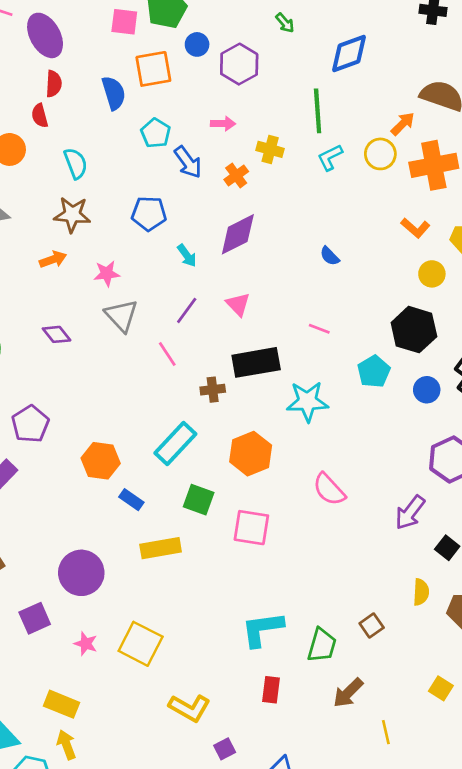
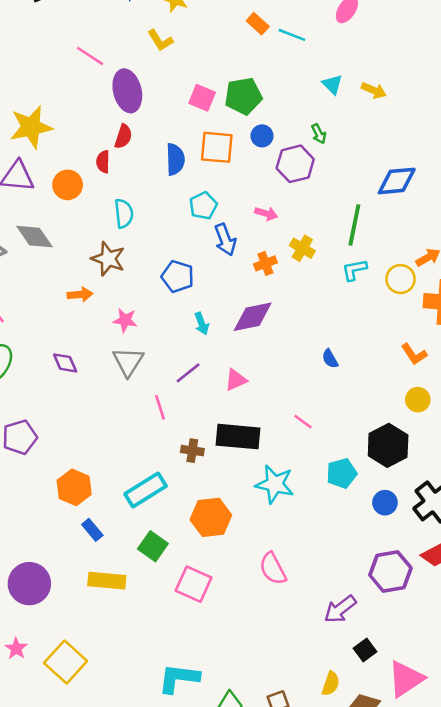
green arrow: (285, 23) -> (319, 134), moved
pink triangle: (238, 304) -> (236, 380), turned 35

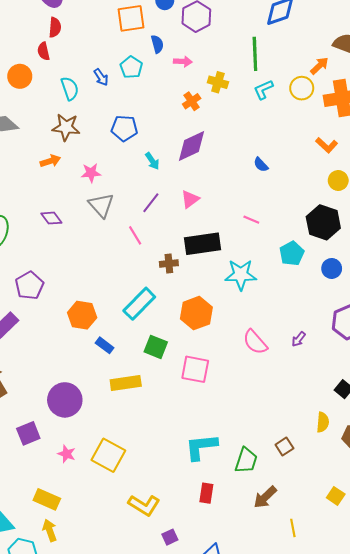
blue semicircle: (175, 159) -> (157, 44), moved, size x0.7
blue arrow: (225, 240) -> (101, 77), moved, size x0.7
purple arrow: (340, 609) -> (299, 339), moved, size x0.6

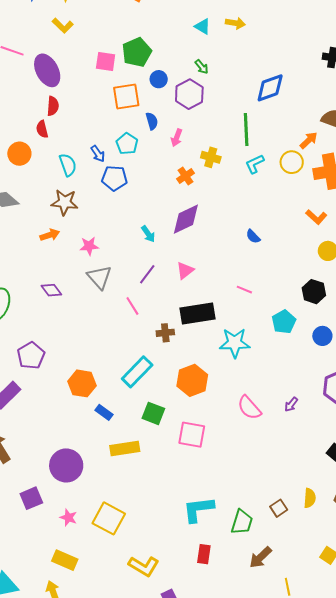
pink arrow: (183, 61) -> (177, 138), turned 108
blue pentagon: (124, 128) -> (114, 178), moved
black hexagon: (323, 222) -> (314, 292), size x0.7
yellow semicircle: (323, 422) -> (310, 498), moved
yellow rectangle: (47, 499) -> (65, 560), moved

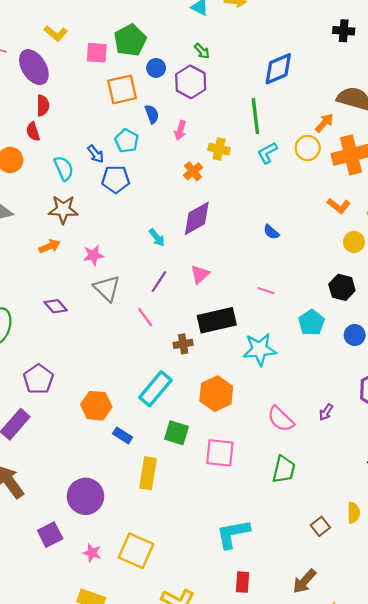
yellow L-shape: (63, 26) -> (56, 33), moved
yellow rectangle: (125, 448) -> (148, 473), turned -68
green trapezoid: (242, 522) -> (284, 469), moved

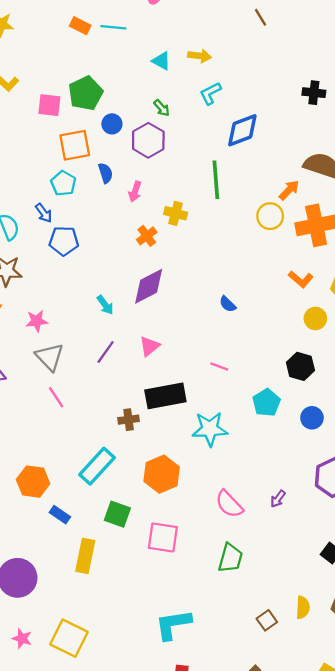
cyan pentagon: (127, 141) -> (63, 183), moved
cyan L-shape: (267, 153) -> (210, 93), moved
pink line: (145, 317) -> (56, 397), moved

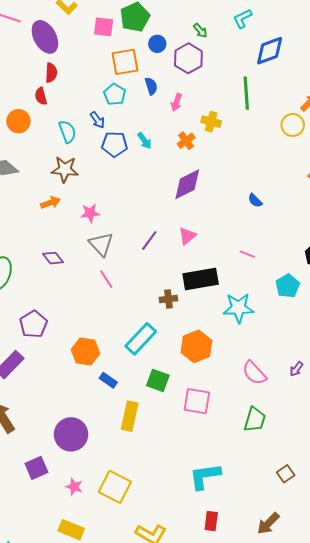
cyan arrow: (105, 305) -> (144, 141), moved

